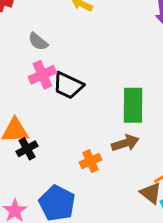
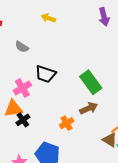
pink cross: (42, 75) -> (22, 88), moved
green rectangle: (133, 105) -> (91, 82), turned -30

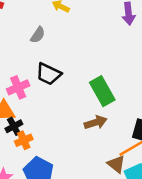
gray semicircle: (22, 47) -> (38, 35), moved, turned -96
orange cross: (67, 123) -> (24, 140), moved

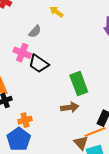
pink cross: (18, 87) -> (22, 53), moved, turned 36
orange cross: (24, 140) -> (25, 120), moved

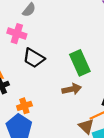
black trapezoid: (39, 64) -> (34, 58), moved

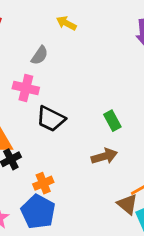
green rectangle: (80, 63) -> (112, 121), size x0.6

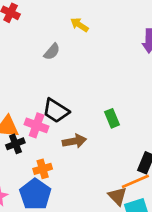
pink cross: (26, 88) -> (37, 125), moved
brown arrow: (104, 156) -> (74, 141), moved

